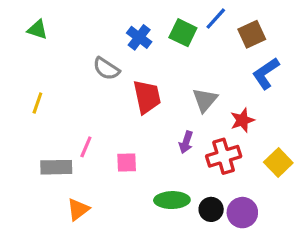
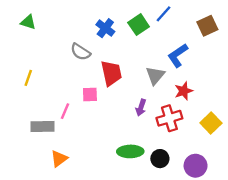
green square: (183, 33) -> (139, 25), turned 30
brown square: (252, 34) -> (207, 26), moved
blue L-shape: (266, 73) -> (178, 55), moved
pink square: (127, 163) -> (90, 95), moved
purple circle: (242, 213) -> (196, 166), moved

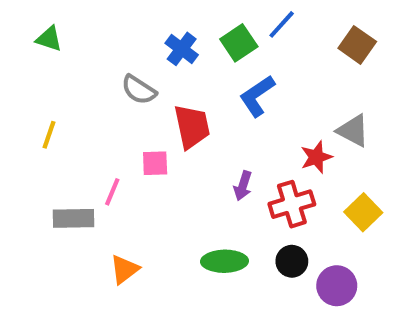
brown square: (207, 26) -> (357, 45), turned -30
blue L-shape: (178, 55) -> (257, 96), moved
gray triangle: (155, 76) -> (353, 131), moved, turned -42
orange triangle: (59, 159) -> (124, 269), moved
black circle: (160, 159) -> (292, 261), moved

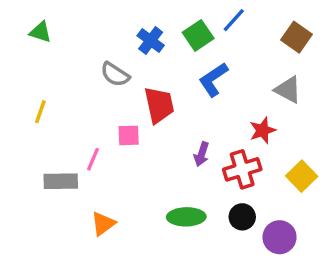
gray triangle: (353, 131) -> (288, 90), moved

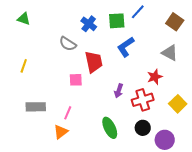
green square: (198, 35) -> (117, 21), turned 30
pink line: (93, 159) -> (68, 113), moved
green ellipse: (186, 217) -> (110, 128), turned 65

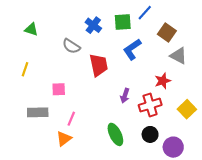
green triangle: (24, 19) -> (31, 29), moved
brown square: (175, 22) -> (167, 33), moved
pink square: (76, 80) -> (59, 89), moved

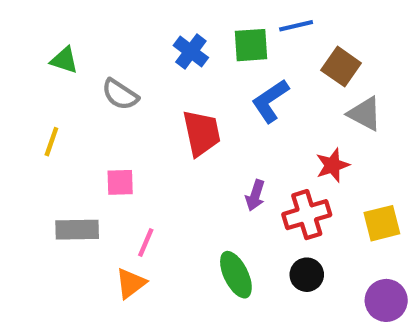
blue line: (145, 13) -> (296, 26), turned 35
gray semicircle: (71, 46) -> (120, 94), moved
yellow square: (187, 109) -> (382, 223), turned 30
purple circle: (173, 147) -> (386, 300), moved

